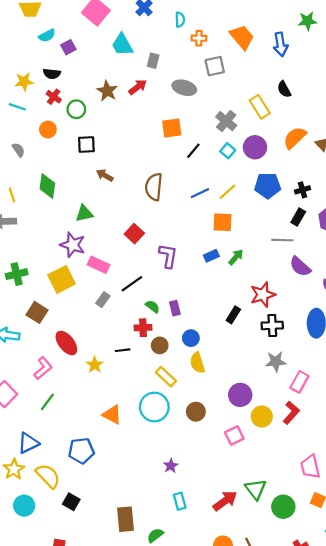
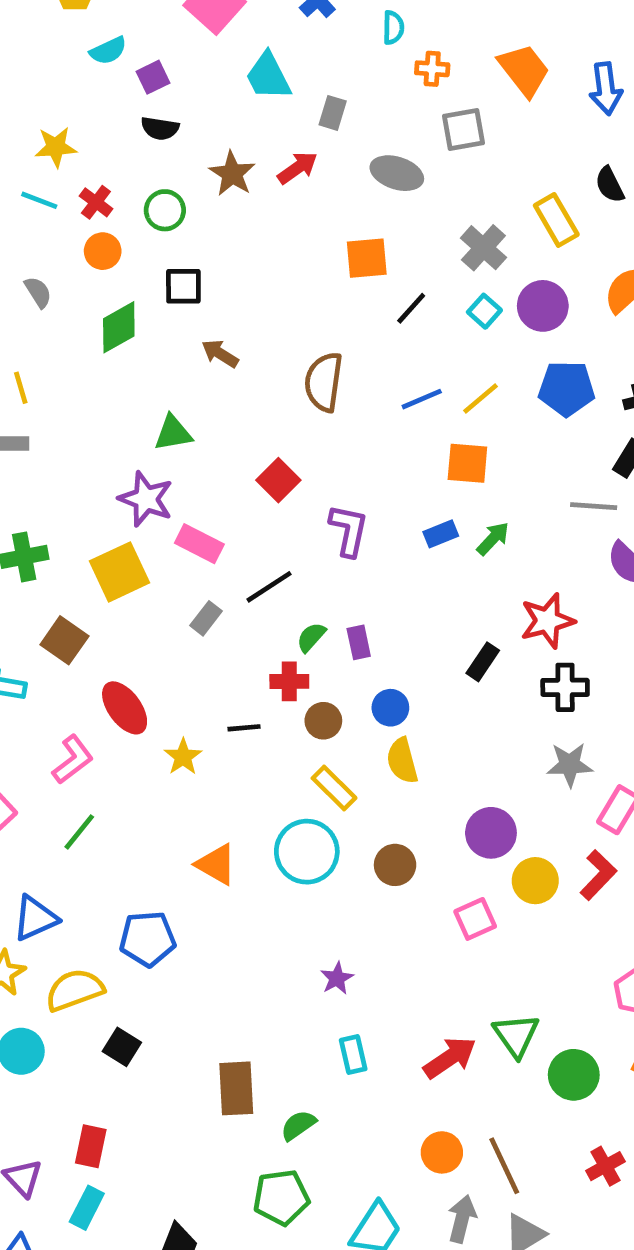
black semicircle: (52, 74) -> (160, 128), moved
red cross: (54, 97) -> (96, 202), moved
green diamond: (47, 186) -> (119, 327), moved, turned 50
green semicircle: (153, 307) -> (311, 637), turned -88
yellow semicircle: (48, 476) -> (74, 990), turned -68

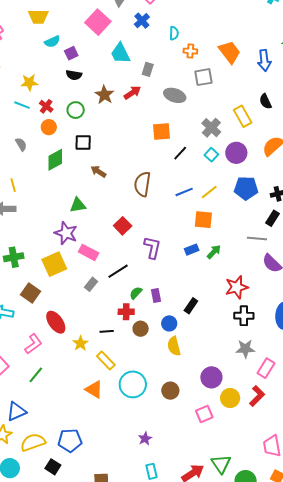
black rectangle: (483, 662) -> (191, 306), moved
yellow rectangle: (334, 788) -> (106, 360), moved
blue pentagon: (148, 939) -> (70, 440), moved

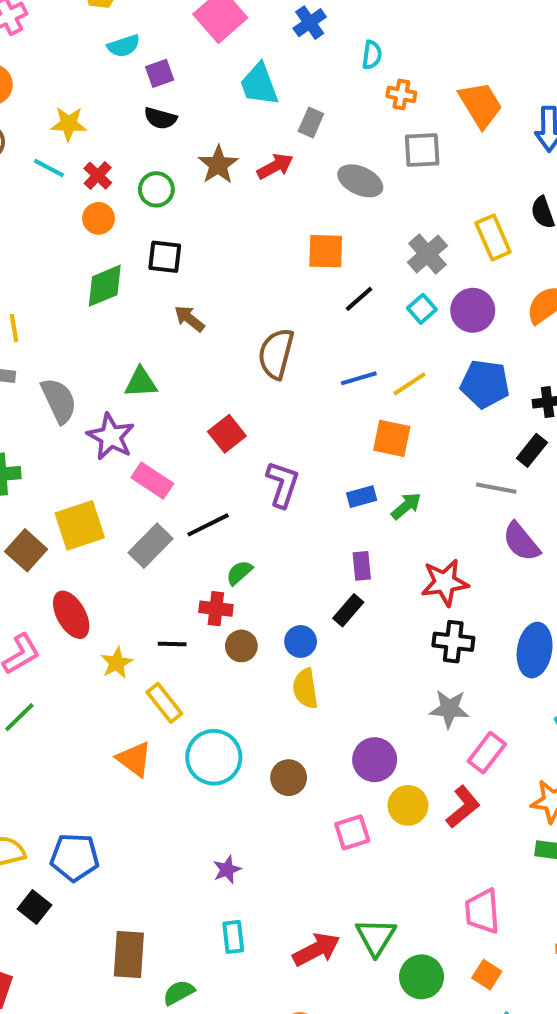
gray semicircle: (21, 144) -> (59, 401), moved, size x1.6
yellow square: (54, 264) -> (80, 525), moved
gray rectangle: (91, 284) -> (150, 546), size x1.5
purple rectangle: (156, 295) -> (362, 566), moved

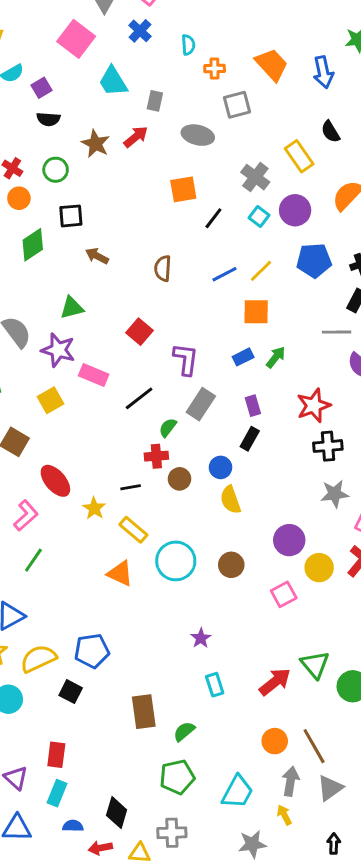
brown semicircle: (276, 354) -> (163, 268), size x0.7
yellow square: (80, 525) -> (51, 400), moved, size x0.7
gray rectangle: (150, 546) -> (201, 404), moved

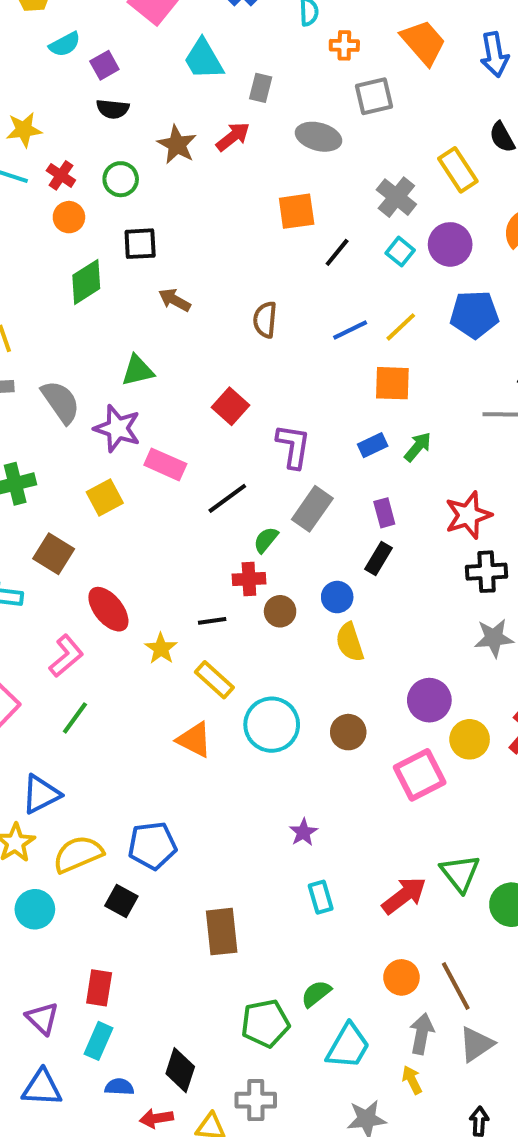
pink square: (284, 594) -> (420, 775), size x1.4
green semicircle: (184, 731) -> (316, 994), moved

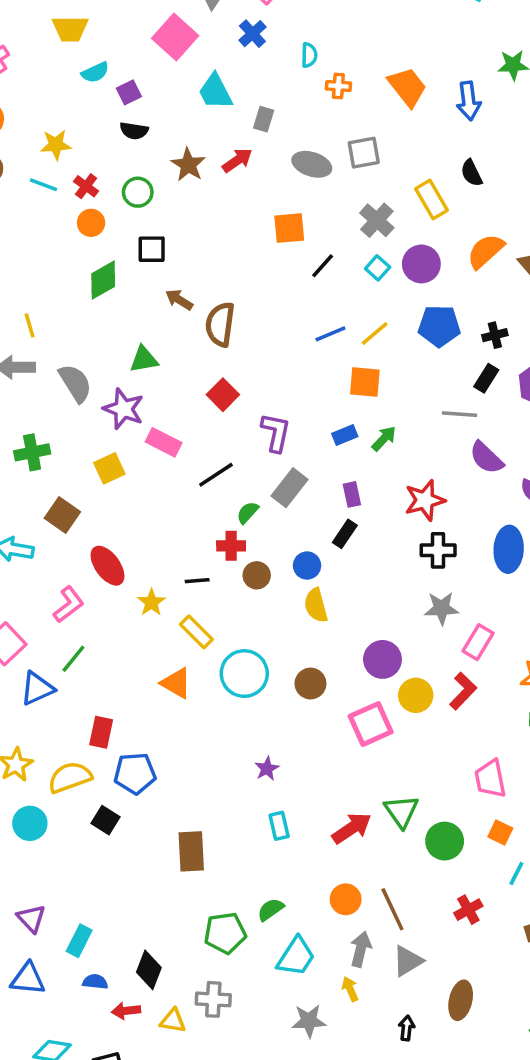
gray square: (374, 96) -> (364, 153), moved
brown semicircle: (265, 320) -> (220, 324), moved, size x1.4
blue triangle: (41, 794) -> (37, 688), moved
red rectangle: (99, 988) -> (101, 732), moved

